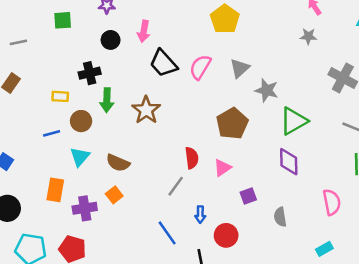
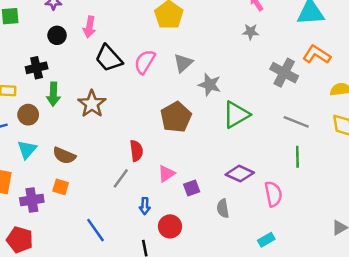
purple diamond: (289, 162) -> (240, 174), moved, turned -64
pink triangle: (222, 168) -> (166, 174), moved
orange square: (114, 195) -> (61, 187), turned -35
blue line: (167, 233) -> (95, 230), moved

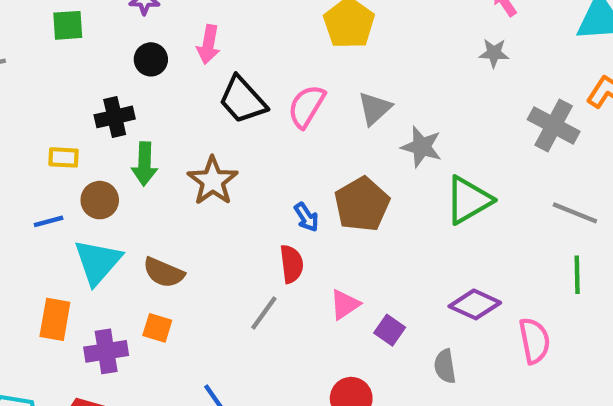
cyan triangle: (27, 150) -> (98, 262), size x1.4
purple square: (192, 188) -> (390, 330), turned -35
blue arrow: (145, 206) -> (306, 217), moved, turned -35

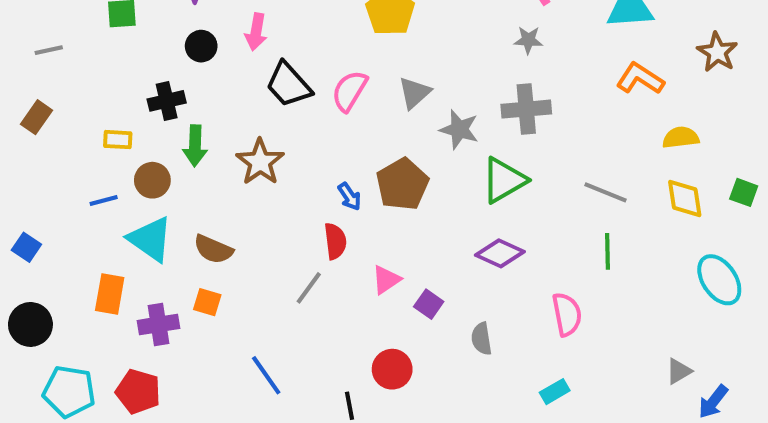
gray cross: (554, 125) -> (526, 109), moved, turned -33
cyan triangle: (98, 262) -> (150, 239), turned -36
purple diamond: (475, 304) -> (500, 253), moved

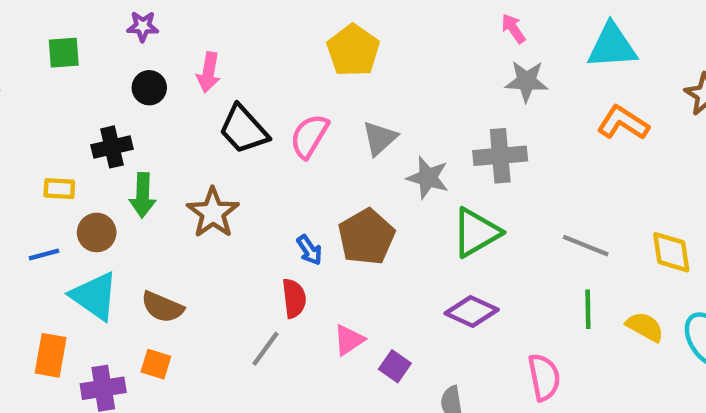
gray star: (528, 40) -> (527, 81), moved, size x1.4
yellow semicircle: (681, 138) -> (645, 327), moved, turned 36

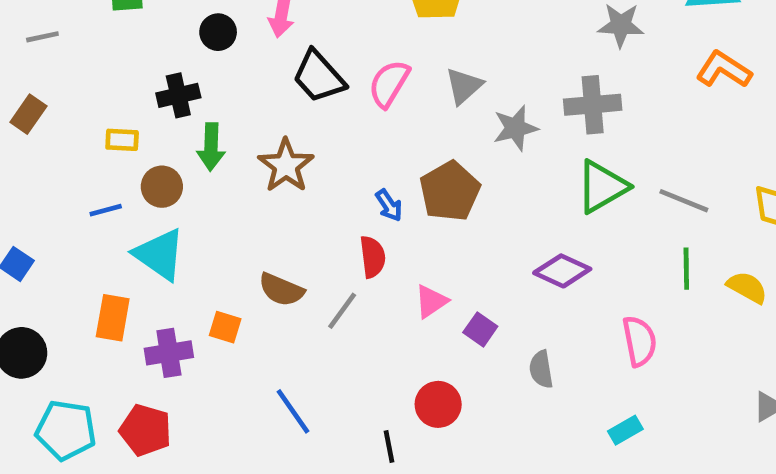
gray star: (428, 178) -> (515, 128), turned -30
green triangle: (476, 232) -> (602, 187), moved
brown semicircle: (162, 307) -> (281, 290), moved

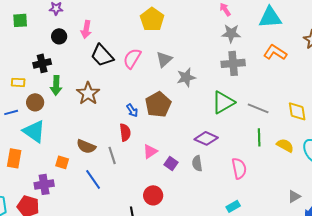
gray cross: (593, 105) -> (233, 63), moved
gray line: (342, 311) -> (112, 155), turned -54
purple cross: (169, 353) -> (44, 184), moved
gray semicircle: (541, 369) -> (197, 163), moved
blue line: (293, 411) -> (93, 179), moved

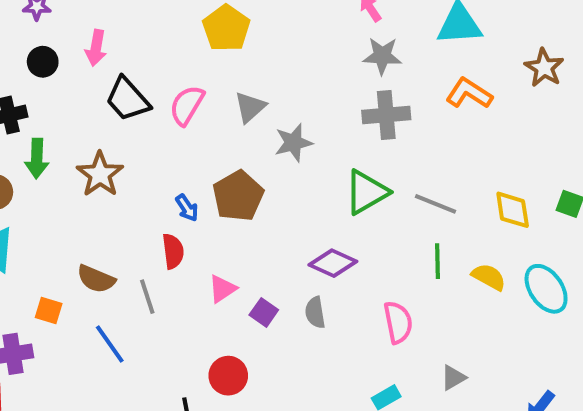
gray triangle: (294, 196) -> (453, 378), moved

